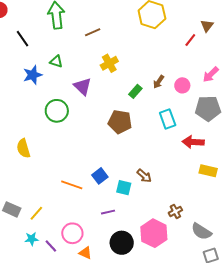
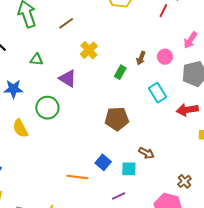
blue star: (33, 75) -> (13, 89), moved, turned 30
brown pentagon: (120, 122) -> (117, 119), moved
yellow semicircle: (23, 148) -> (20, 128), moved

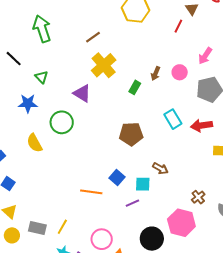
brown line: (66, 23) -> (93, 37), moved
yellow cross: (89, 50) -> (104, 65), size x1.4
green triangle: (37, 59) -> (41, 77), moved, turned 40
cyan rectangle: (157, 93) -> (173, 119), moved
purple line: (119, 196) -> (132, 203), moved

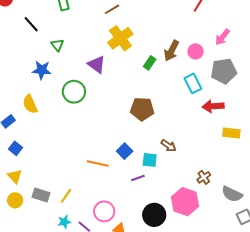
brown arrow: (156, 73) -> (171, 51), size x1.5
cyan rectangle: (173, 119) -> (193, 83), moved
yellow semicircle: (34, 143) -> (30, 104), moved

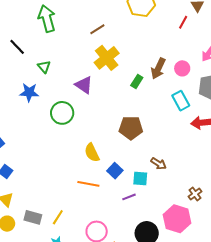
yellow semicircle: (30, 104) -> (92, 153), moved

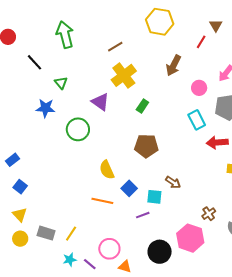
brown arrow: (158, 69) -> (174, 65), moved
green rectangle: (137, 82) -> (142, 106), moved

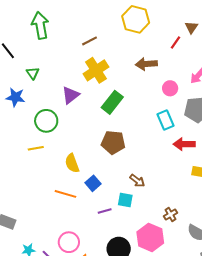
brown arrow: (174, 65) -> (146, 64), turned 55
purple triangle: (100, 102) -> (71, 95), turned 42
green rectangle: (142, 106) -> (112, 102), size x1.6
cyan square: (154, 197) -> (125, 200), moved
yellow line: (71, 234) -> (36, 148), moved, turned 42

